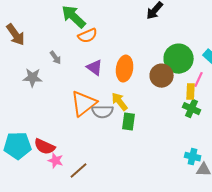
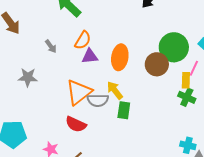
orange semicircle: (88, 36) -> (83, 40), moved, turned -36
purple triangle: (95, 68) -> (90, 56), turned -42
gray star: (33, 78) -> (28, 77), moved
red semicircle: (45, 147) -> (76, 124), moved

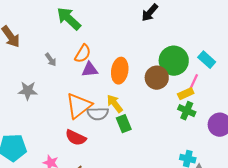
yellow rectangle: (186, 80) -> (186, 94), turned 63
green rectangle: (124, 110) -> (124, 124), turned -30

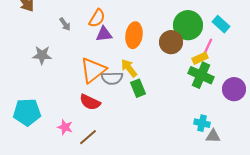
green cross: (187, 111) -> (201, 75), size x1.4

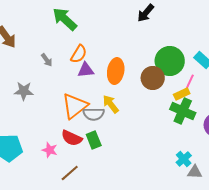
green rectangle: (138, 88) -> (94, 140), moved
cyan cross: (202, 123) -> (184, 159), turned 35
pink star: (65, 127) -> (50, 150), moved

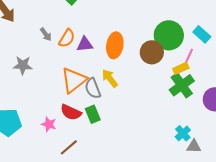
orange semicircle: (79, 54) -> (67, 38), moved
green cross: (183, 111) -> (182, 85), turned 30
gray semicircle: (94, 114) -> (93, 88), turned 70

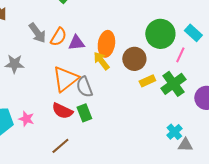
gray arrow: (46, 34) -> (37, 33), size x1.5
brown circle: (152, 52) -> (134, 59), moved
yellow rectangle: (181, 68) -> (147, 81), moved
yellow arrow: (110, 78) -> (101, 61), moved
pink star: (49, 124) -> (26, 119), moved

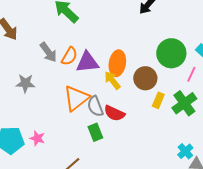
purple triangle: (76, 43) -> (87, 62), size x1.4
yellow rectangle: (147, 81) -> (158, 100), turned -42
red semicircle: (62, 111) -> (114, 113), moved

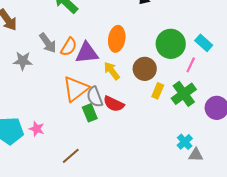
orange ellipse: (117, 63) -> (117, 39), moved
gray star: (25, 83) -> (23, 61), moved
green rectangle: (95, 132) -> (90, 113), moved

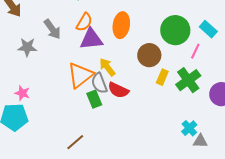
orange semicircle: (69, 47) -> (84, 22), moved
yellow arrow: (112, 71) -> (107, 67), moved
pink star: (37, 129) -> (22, 93), moved

